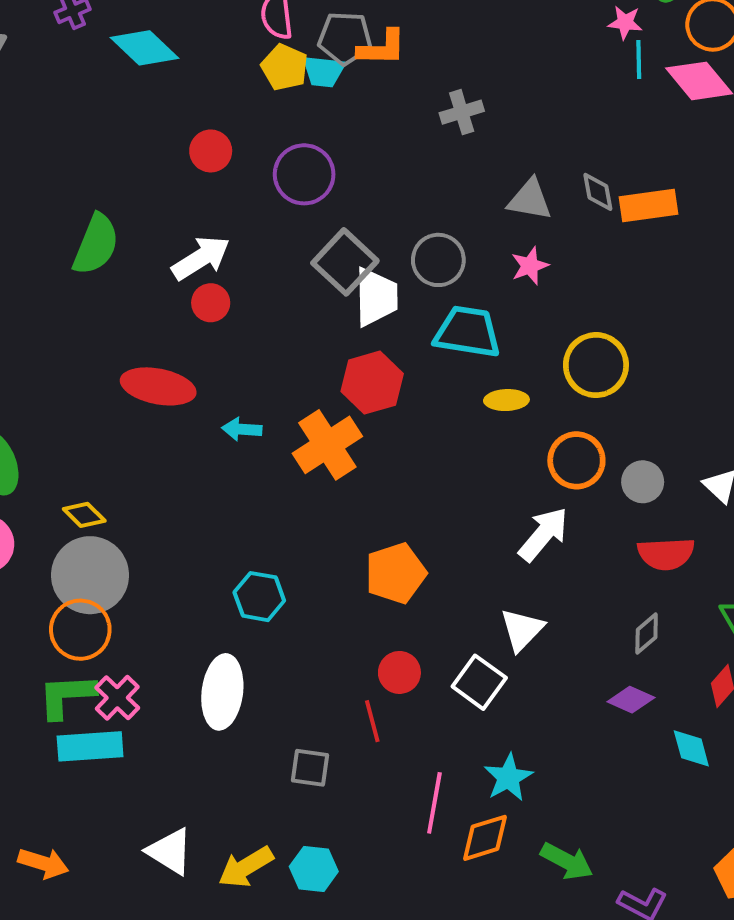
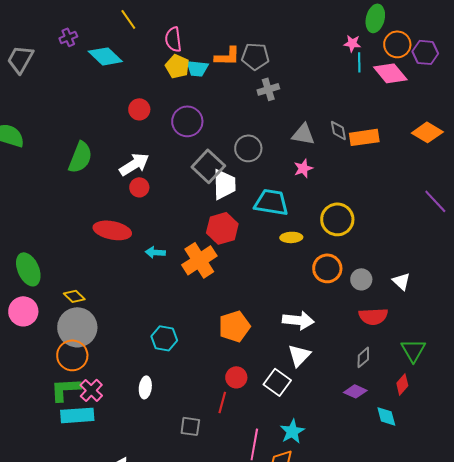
gray pentagon: (345, 38) -> (255, 56), moved
gray circle: (438, 260) -> (248, 148), moved
white arrow: (543, 534) -> (298, 320), moved, turned 56
white ellipse: (222, 692) -> (145, 387), size x0.6
red line: (372, 721) -> (222, 402), turned 30

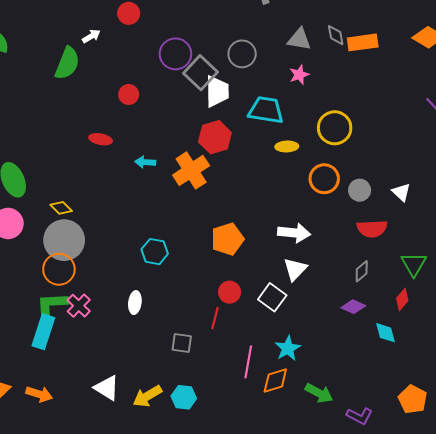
purple circle: (187, 121) -> (175, 54), moved
white arrow: (134, 164) -> (91, 36), moved, size x0.6
red ellipse: (112, 230) -> (101, 139), size x0.6
cyan rectangle: (77, 415) -> (43, 332), moved, turned -68

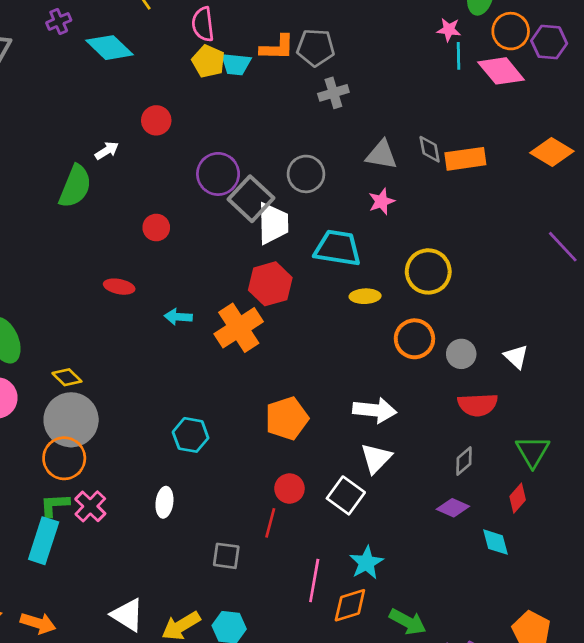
green L-shape: (52, 305) -> (55, 505), size x0.7

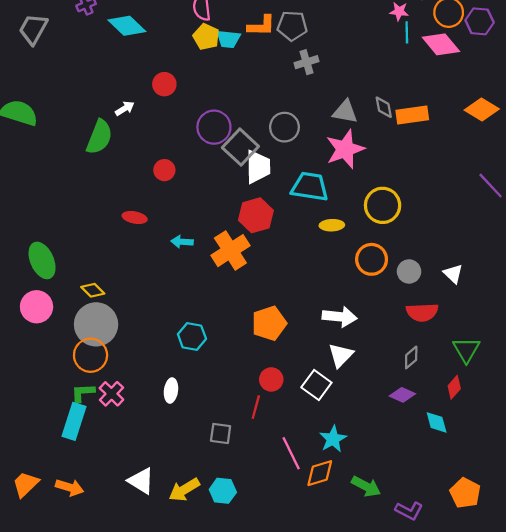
pink star: (382, 201) -> (345, 149), size x1.8
pink line: (314, 581) -> (291, 453), turned -36

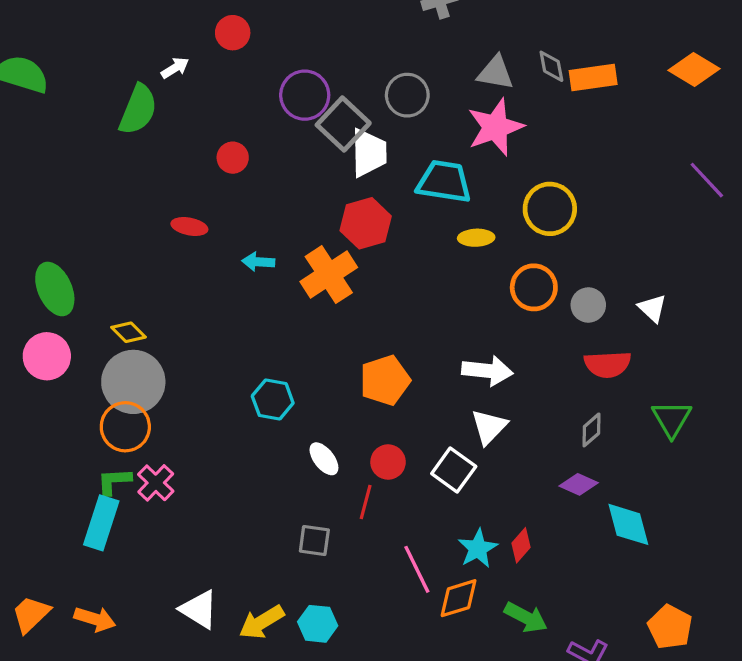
red diamond: (454, 387) -> (521, 545), moved
white ellipse: (171, 391) -> (324, 459), moved, turned -45
cyan diamond: (437, 422) -> (628, 524), size x1.4

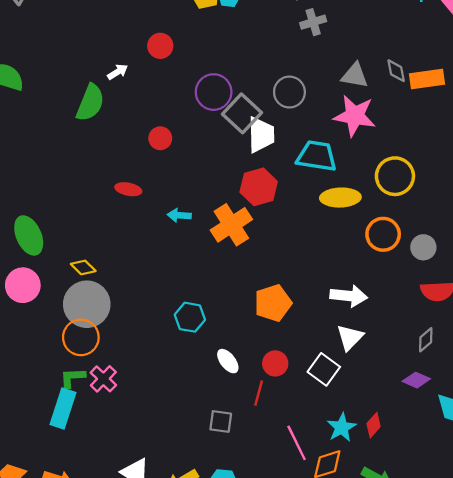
pink star: (495, 127) -> (355, 116), turned 30
yellow ellipse: (476, 238) -> (340, 198), size x1.5

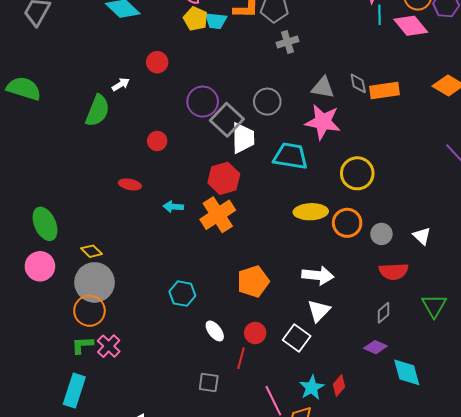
red hexagon: (259, 187) -> (224, 178), moved
yellow ellipse: (340, 198) -> (311, 212), moved
cyan rectangle: (63, 408) -> (74, 391), moved

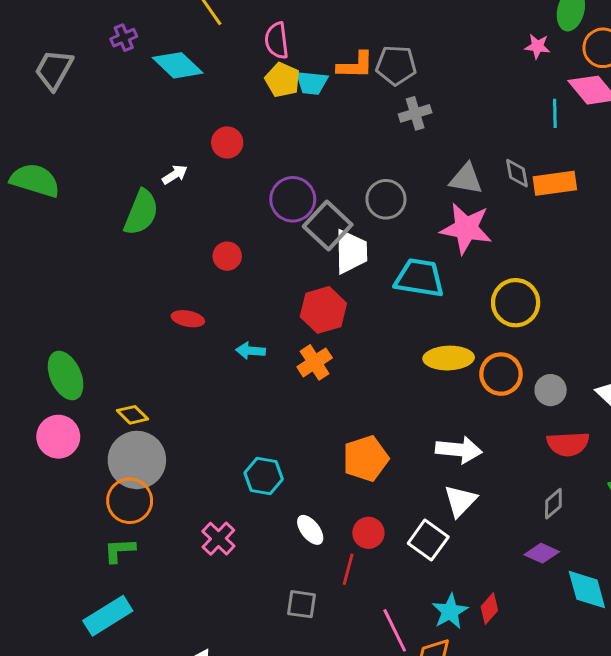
cyan line: (379, 15) -> (555, 113), moved
orange cross: (218, 215) -> (315, 362), size x0.7
pink cross: (109, 346) -> (218, 539), moved
cyan rectangle: (74, 391) -> (108, 616), turned 40

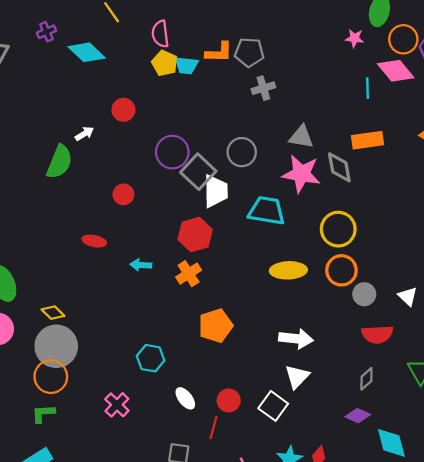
gray diamond: (517, 173) -> (339, 167), moved, size x1.4
orange circle: (501, 374) -> (341, 270), moved
orange pentagon: (366, 459) -> (216, 326), moved

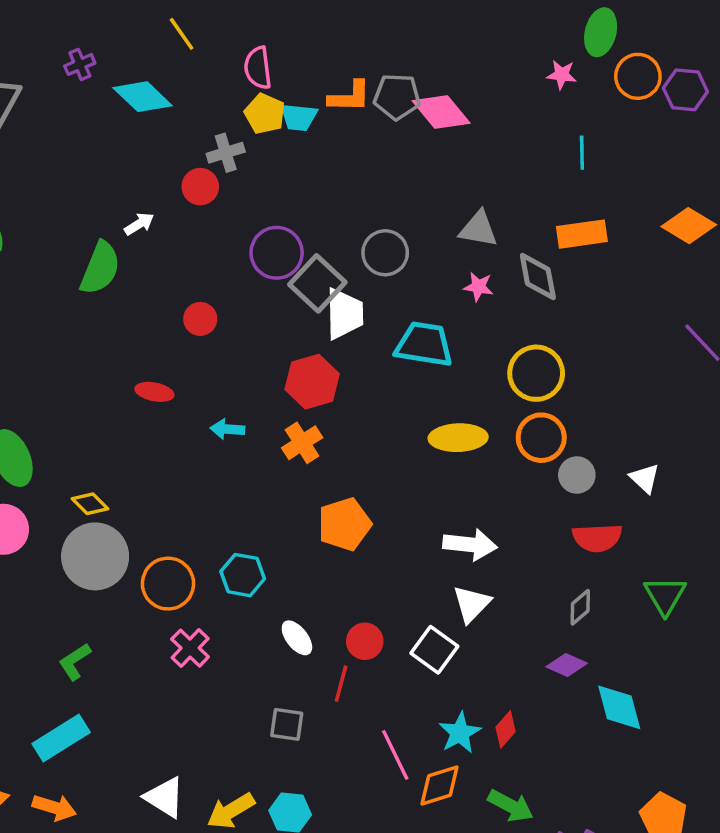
pink diamond: (396, 71) -> (441, 112), moved
gray cross: (263, 88) -> (226, 153), moved
pink star: (301, 174) -> (478, 287), size x0.5
orange circle: (51, 377) -> (168, 584), moved
green L-shape: (43, 414) -> (75, 662), turned -30

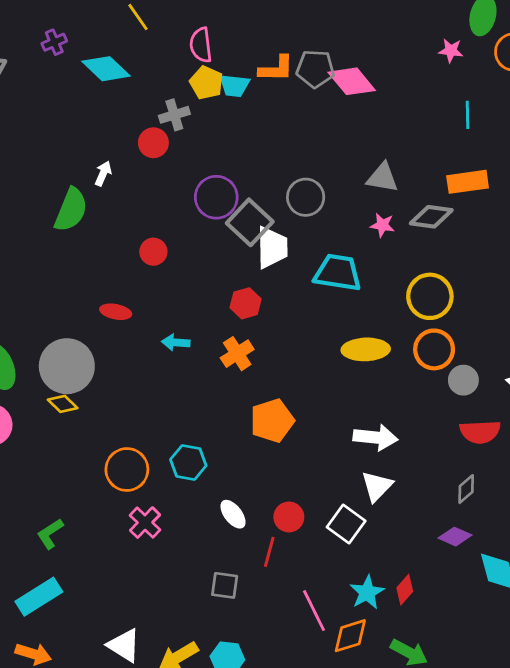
white arrow: (139, 224) -> (103, 173), turned -35
gray diamond: (538, 277) -> (431, 217), turned -72
red hexagon: (312, 382) -> (246, 303), size x0.7
gray circle: (95, 556) -> (67, 366), moved

